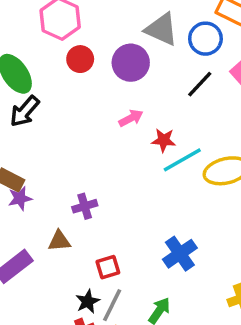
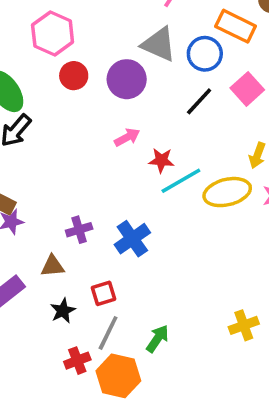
blue cross: (180, 254) -> (132, 239), moved
black star: (88, 301) -> (63, 311), moved

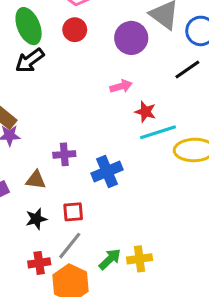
red circle: (74, 76) -> (75, 30), moved
yellow cross: (244, 325) -> (139, 259), moved

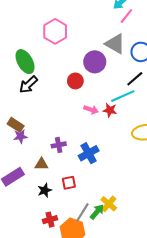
red circle: (75, 30) -> (75, 81), moved
pink arrow: (121, 86) -> (91, 110), moved, turned 40
cyan line: (158, 132) -> (123, 96), moved
gray line: (70, 246) -> (82, 212), moved
yellow cross: (139, 259) -> (109, 204), moved, turned -35

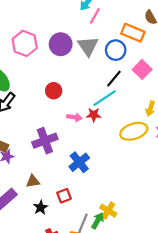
gray triangle: (115, 44) -> (88, 46), turned 35
purple circle: (95, 62) -> (61, 44), moved
purple cross: (59, 145) -> (45, 141), moved, size x1.6

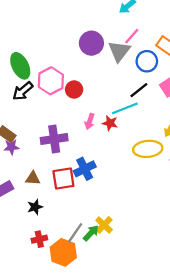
pink line: (95, 16) -> (132, 36), moved
pink hexagon: (25, 43) -> (51, 81), moved
pink arrow: (74, 117) -> (90, 121), turned 88
red square: (64, 196) -> (63, 178), moved, size x1.5

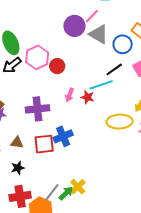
pink line: (132, 36) -> (92, 16), moved
gray triangle: (119, 51) -> (99, 34), turned -40
red cross: (39, 239) -> (20, 196), size x1.5

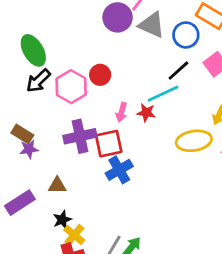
pink hexagon: (37, 57) -> (71, 87), moved
red square: (44, 144) -> (109, 144), moved
yellow cross: (78, 187) -> (74, 235), moved

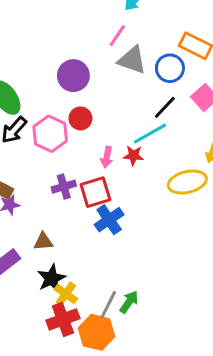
purple circle: (118, 17) -> (73, 76), moved
purple cross: (80, 136) -> (64, 187), size x0.7
black star: (62, 220) -> (51, 278), size x1.4

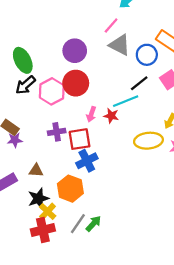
red circle: (80, 118) -> (76, 83), size x1.5
orange hexagon: (97, 332) -> (70, 189), moved

